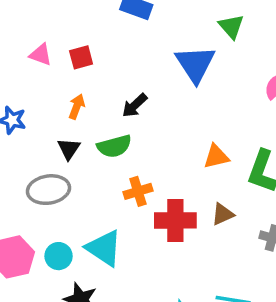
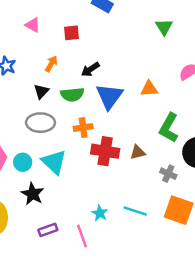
red square: (81, 57) -> (71, 33), moved
blue triangle: (195, 64) -> (109, 96), moved
orange triangle: (216, 157) -> (149, 89), moved
gray ellipse: (48, 190) -> (40, 123), moved

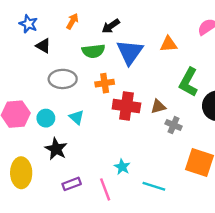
black triangle: (41, 91) -> (43, 46), moved, turned -42
cyan triangle: (54, 162) -> (77, 117), size x0.6
gray cross: (168, 174) -> (174, 125), moved
cyan line: (135, 211) -> (154, 186), moved

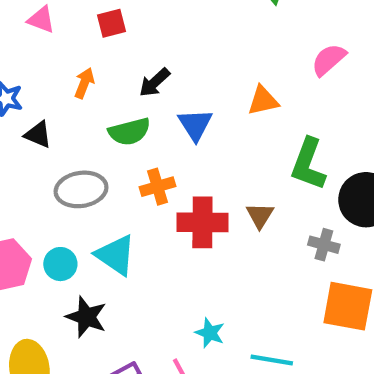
blue triangle: (130, 52) -> (195, 125), size x0.7
brown triangle: (158, 107) -> (260, 215), turned -35
cyan triangle: (77, 117) -> (116, 255), size x1.5
gray cross: (174, 125) -> (324, 245), moved

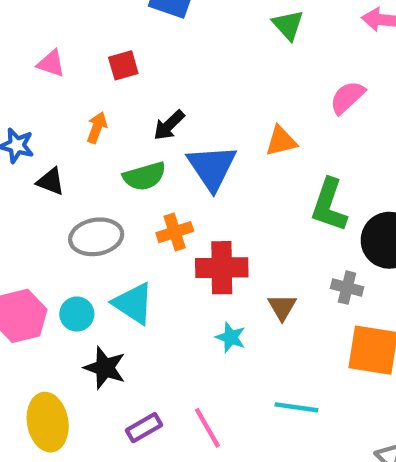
blue triangle: (195, 125) -> (212, 167), size x1.4
brown triangle: (260, 215) -> (282, 307), moved
cyan star: (210, 333) -> (231, 337), moved

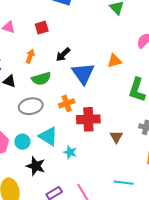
green semicircle: (144, 176) -> (41, 79), moved
cyan star: (231, 337) -> (70, 152), moved

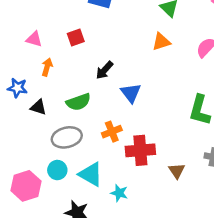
orange arrow: (30, 56) -> (47, 67), moved
orange triangle: (115, 61) -> (161, 42), moved
blue triangle: (83, 73) -> (131, 93), size x0.7
cyan circle: (22, 142) -> (57, 170), moved

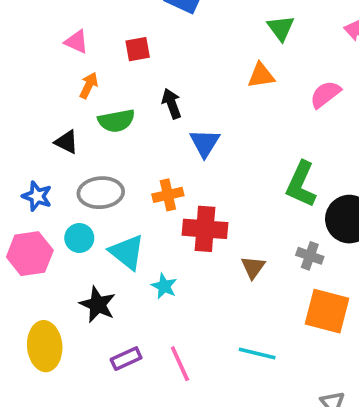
black arrow: (104, 70) -> (172, 104), turned 108
blue star: (17, 88) -> (37, 196), moved
green semicircle: (78, 102) -> (116, 121), moved

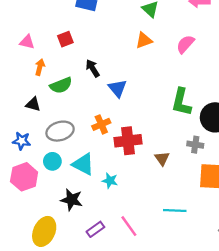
yellow ellipse: (45, 346) -> (44, 231), turned 40

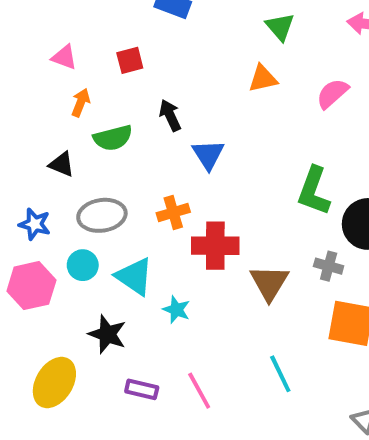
brown triangle: (162, 158) -> (269, 283), size x1.5
cyan line: (175, 211) -> (280, 374), turned 55
purple rectangle: (95, 229) -> (142, 389), turned 42

